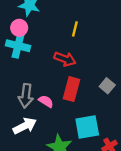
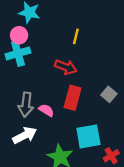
cyan cross: (18, 46) -> (18, 53), turned -30

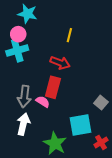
gray square: (109, 94) -> (101, 103), moved
red rectangle: (73, 98) -> (53, 87), moved
white arrow: (25, 135) -> (23, 124), turned -50

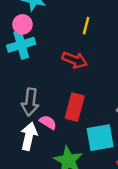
red rectangle: (53, 87) -> (75, 107), moved
pink semicircle: (43, 102) -> (48, 122), moved

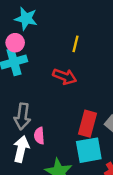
red rectangle: (75, 107) -> (88, 124), moved
pink semicircle: (48, 122) -> (39, 136), turned -126

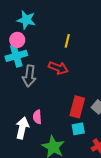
gray arrow: (22, 116) -> (29, 76), moved
cyan square: (89, 150) -> (78, 129), size x0.6

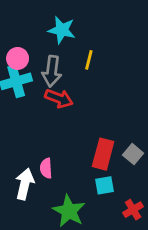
cyan star: (26, 20) -> (62, 30), moved
red arrow: (58, 68) -> (59, 98), moved
gray arrow: (29, 76) -> (52, 71), moved

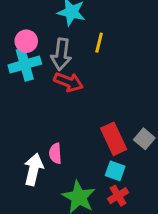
red rectangle: (103, 154) -> (114, 139), turned -40
cyan square: (105, 185) -> (115, 171), turned 30
red cross: (133, 210) -> (118, 196), moved

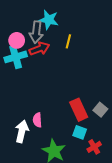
gray arrow: (61, 54) -> (36, 32), moved
red arrow: (68, 82) -> (39, 49), moved, turned -42
red cross: (118, 196) -> (94, 147), moved

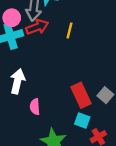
yellow line: (68, 41) -> (69, 30), moved
white arrow: (22, 131) -> (17, 81), moved

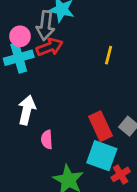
yellow line: (69, 30) -> (109, 55), moved
cyan square: (82, 121) -> (102, 156), size x1.6

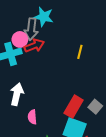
pink circle: (20, 36) -> (20, 39), moved
red rectangle: (100, 126) -> (74, 107), turned 55

